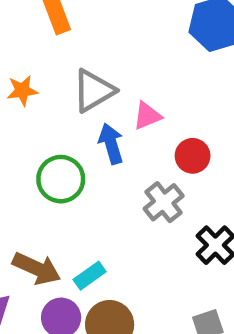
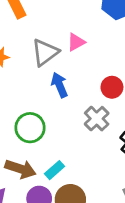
pink triangle: (147, 116) -> (76, 42), moved
green circle: (61, 179) -> (30, 128), moved

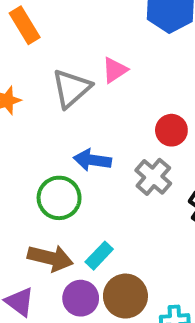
blue arrow: (59, 85) -> (92, 160), moved, turned -55

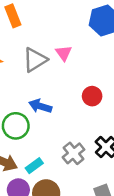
pink triangle: (115, 70) -> (64, 53), turned -42
gray cross: (153, 177) -> (74, 153), moved

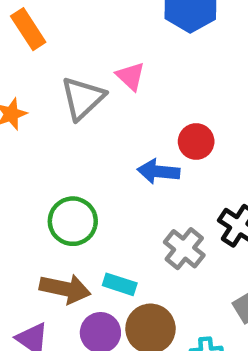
blue arrow: (40, 106) -> (158, 171), moved
cyan rectangle: (34, 166) -> (120, 284), turned 66

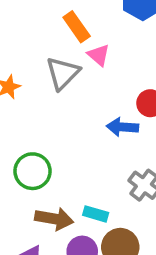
orange rectangle: (28, 29) -> (77, 27), moved
green circle: (73, 221) -> (33, 171), moved

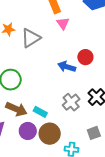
gray triangle: (63, 73) -> (31, 38), moved

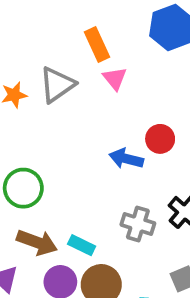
gray triangle: (31, 38) -> (57, 85), moved
gray cross: (71, 102) -> (138, 224), turned -30

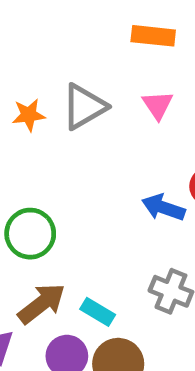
orange rectangle: (97, 45) -> (153, 36), moved, turned -64
brown arrow: (37, 242) -> (42, 304), turned -63

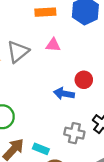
pink triangle: (158, 105) -> (53, 45), turned -42

